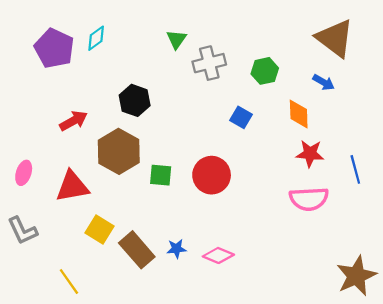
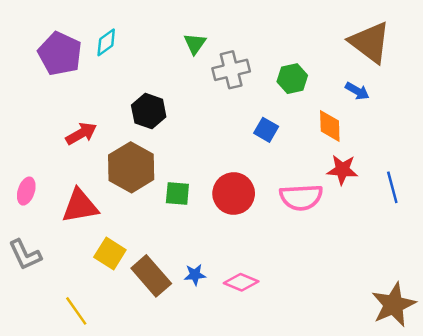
pink semicircle: (309, 199) -> (301, 197), moved

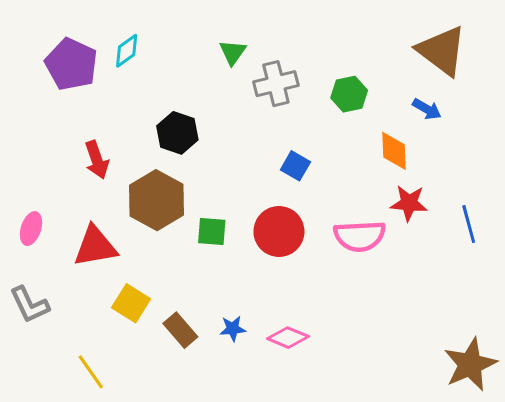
blue square: (266, 130) -> (295, 166), moved
red arrow: (81, 134) -> (97, 160), turned 100
brown rectangle: (151, 276) -> (180, 330), size x0.7

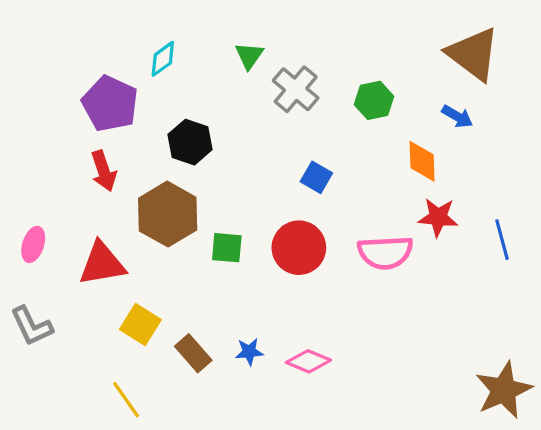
cyan diamond: (127, 51) -> (163, 59), moved
purple pentagon: (71, 64) -> (110, 104), moved
gray cross: (276, 84) -> (296, 89), turned -36
yellow line: (91, 372) -> (126, 400), moved

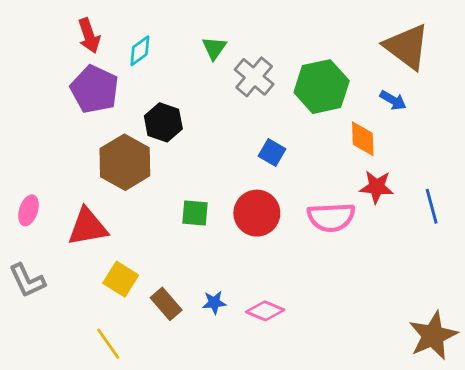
green hexagon: (374, 100) -> (322, 87), size x1.6
red arrow: (104, 171) -> (89, 36), moved
brown hexagon: (168, 214) -> (125, 162), moved

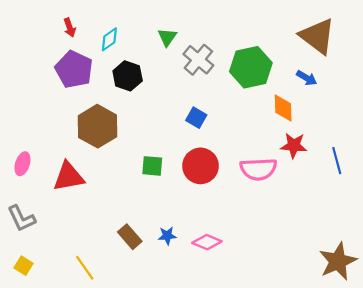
red arrow: (89, 36) -> (70, 28), size x0.7
black hexagon: (163, 122) -> (128, 76), moved
blue square: (272, 153) -> (196, 118), moved
yellow square: (121, 279) -> (24, 266), moved, size x0.7

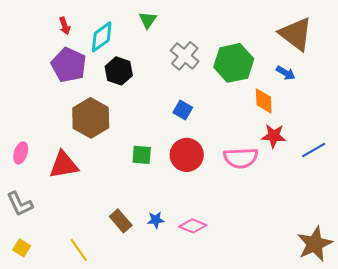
green triangle: (167, 37) -> (148, 20), moved
cyan diamond: (109, 39) -> (102, 37), size x1.4
blue line: (337, 161) -> (314, 150), turned 75

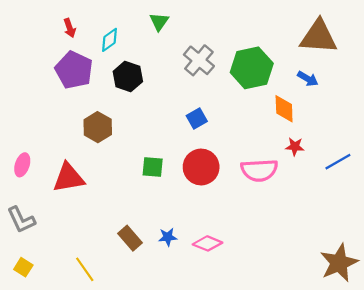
brown triangle: (296, 34) -> (319, 37), turned -33
cyan diamond: (102, 37) -> (110, 40), size x0.7
blue square: (183, 110) -> (197, 119), turned 30
brown hexagon: (91, 118) -> (98, 127), size x0.7
red star: (274, 136) -> (295, 147), size x0.7

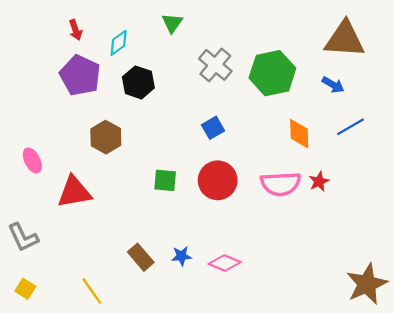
orange diamond: (284, 109) -> (299, 134), moved
red star: (295, 147) -> (319, 181), moved, turned -30
blue line: (338, 162) -> (350, 127), moved
pink ellipse: (22, 165) -> (32, 160), moved, turned -45

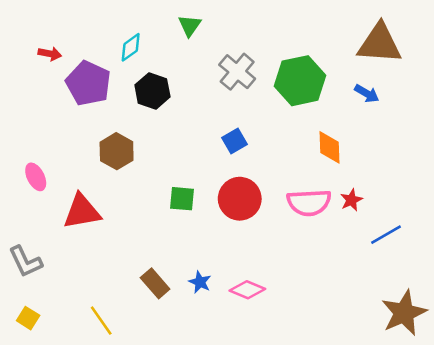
red arrow: (75, 30) -> (50, 54), moved, turned -60
blue line: (350, 127) -> (386, 235), moved
blue star: (182, 256) -> (200, 282), turned 30

